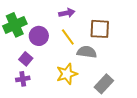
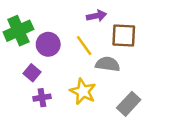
purple arrow: (67, 13) -> (97, 16), moved
yellow star: (67, 74) -> (83, 91), turned -30
purple cross: (23, 79) -> (42, 98), moved

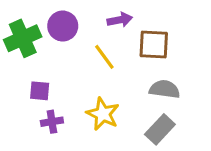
purple circle: (48, 44) -> (63, 26), moved
gray semicircle: (108, 64) -> (165, 89), moved
purple square: (32, 73) -> (40, 91), turned -35

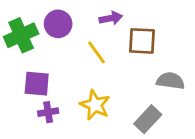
gray semicircle: (165, 89) -> (170, 81), moved
purple square: (40, 91) -> (37, 84), size x1.4

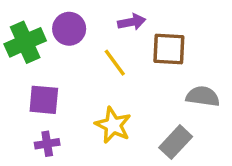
purple cross: (48, 112) -> (47, 144), moved

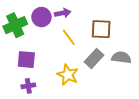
purple arrow: (132, 22) -> (63, 13), moved
gray rectangle: (176, 142) -> (94, 59), moved

